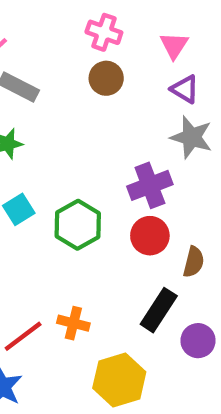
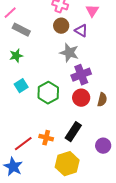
purple triangle: (185, 89) -> (81, 31), moved
gray star: (191, 137) -> (69, 53), moved
brown semicircle: (194, 262) -> (102, 100), moved
black rectangle: (159, 310) -> (73, 132), moved

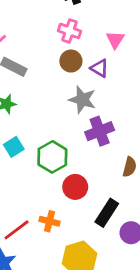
red circle: (81, 98) -> (75, 187), moved
black rectangle: (73, 132) -> (107, 213), moved

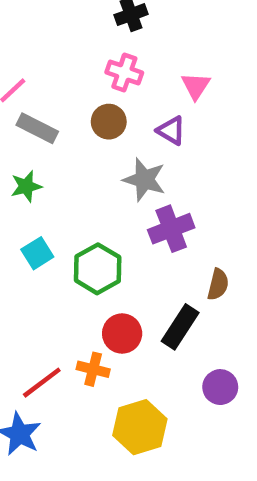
brown circle: (71, 61) -> (109, 122), moved
red circle: (75, 187) -> (122, 334), moved
black rectangle: (107, 213) -> (180, 327), moved

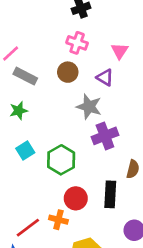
black rectangle: (180, 327) -> (110, 194), turned -30

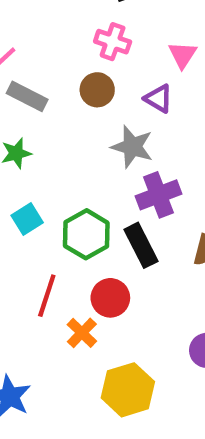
black rectangle: (110, 194) -> (141, 245), moved, turned -30
orange cross: (58, 220) -> (82, 333), turned 30
red line: (28, 228) -> (47, 296), moved, turned -35

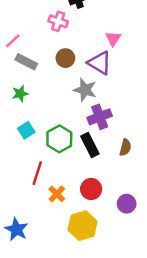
pink cross: (113, 42) -> (58, 21), moved
purple triangle: (159, 99) -> (100, 63), size x1.5
red circle: (110, 298) -> (91, 189), moved

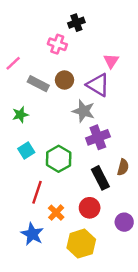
gray rectangle: (26, 62) -> (38, 84), moved
black rectangle: (90, 145) -> (100, 178), moved
blue star: (16, 229) -> (32, 234), moved

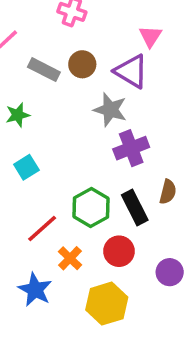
green hexagon: (59, 159) -> (91, 208), moved
red line: (37, 192) -> (42, 228), turned 30

